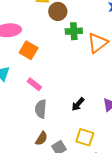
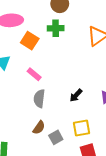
green cross: (74, 31) -> (56, 28), moved
yellow square: (85, 137) -> (81, 128), turned -30

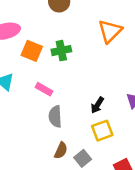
green cross: (56, 28) -> (61, 51), moved
yellow square: (81, 128) -> (102, 131), moved

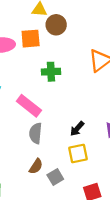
orange square: (32, 51) -> (31, 39), moved, turned -36
pink rectangle: (44, 89) -> (29, 106), size x1.5

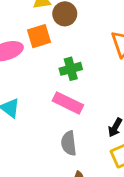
pink rectangle: (29, 106) -> (68, 103), moved

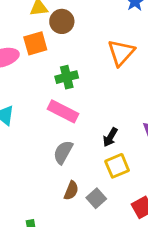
gray semicircle: (69, 143) -> (63, 152), turned 35

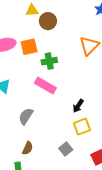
orange square: (35, 43) -> (29, 47), moved
gray semicircle: (63, 152) -> (26, 116), moved
brown semicircle: (71, 190) -> (28, 148), moved

